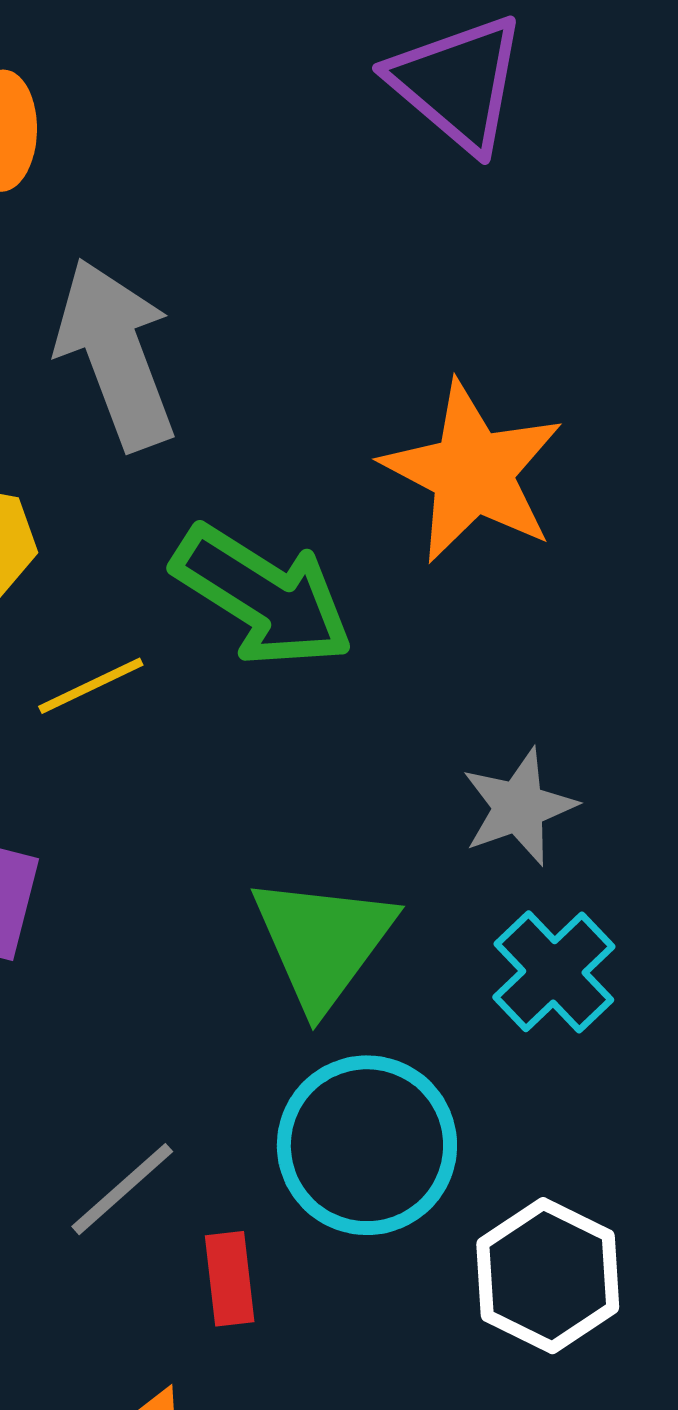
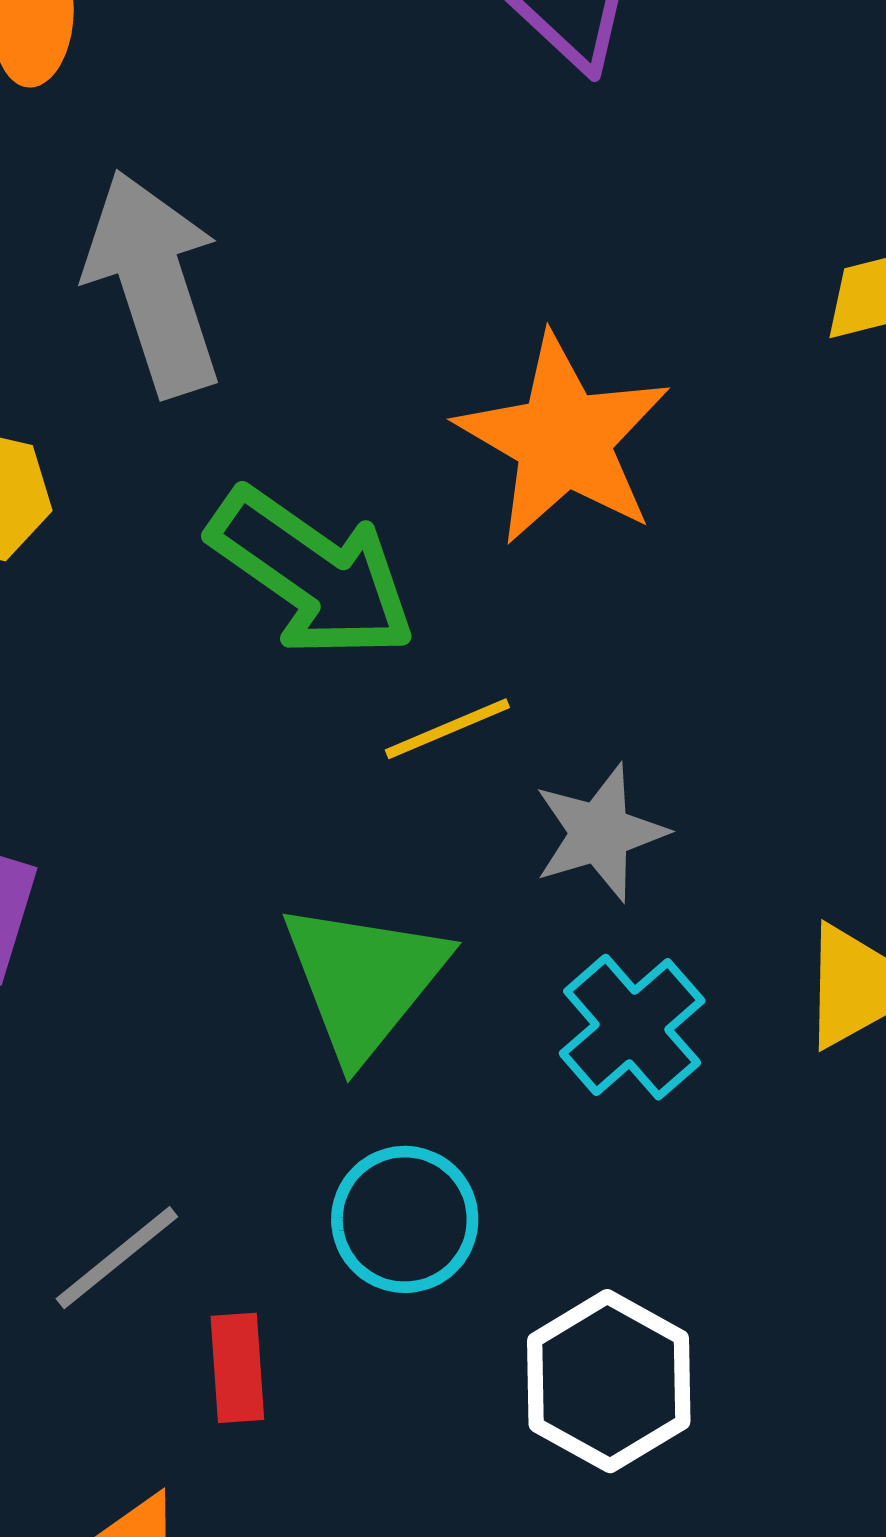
yellow line: (91, 686) -> (447, 729), moved
cyan circle: (367, 1145) -> (405, 1219), size x0.7

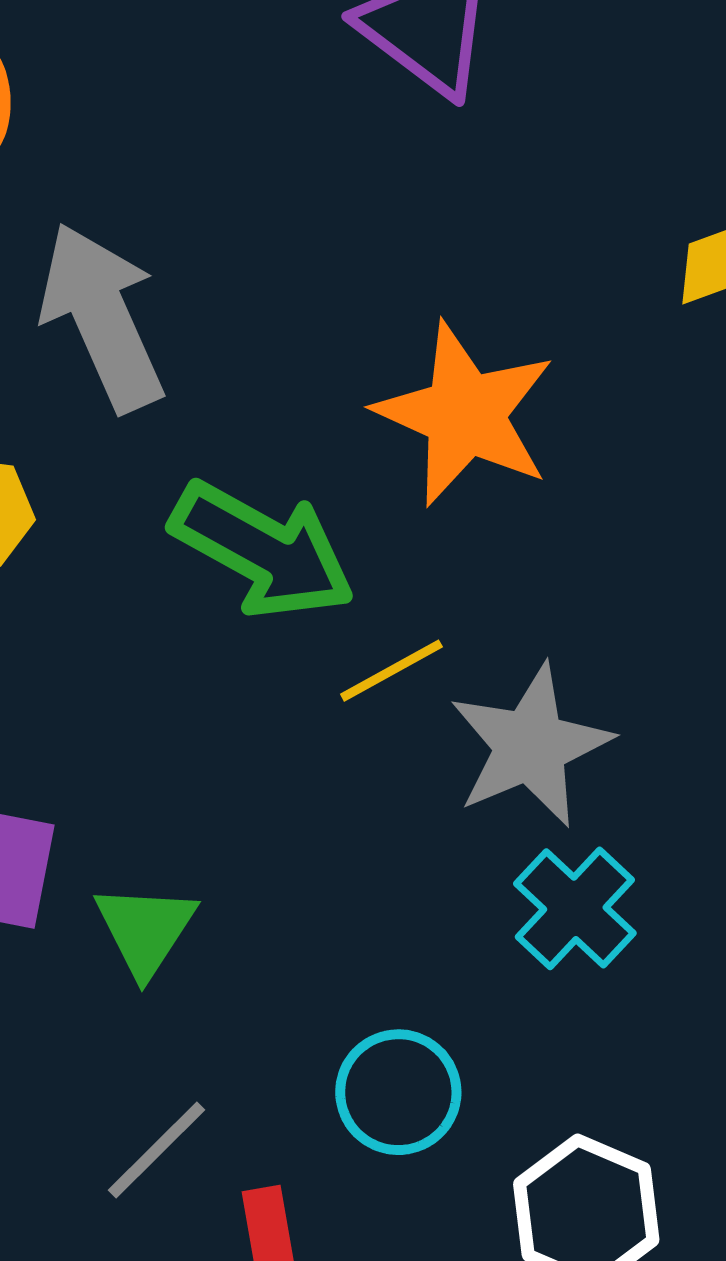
gray star: (600, 833) -> (530, 746), size x1.4
green triangle: (364, 980) -> (145, 930), moved, size x0.7

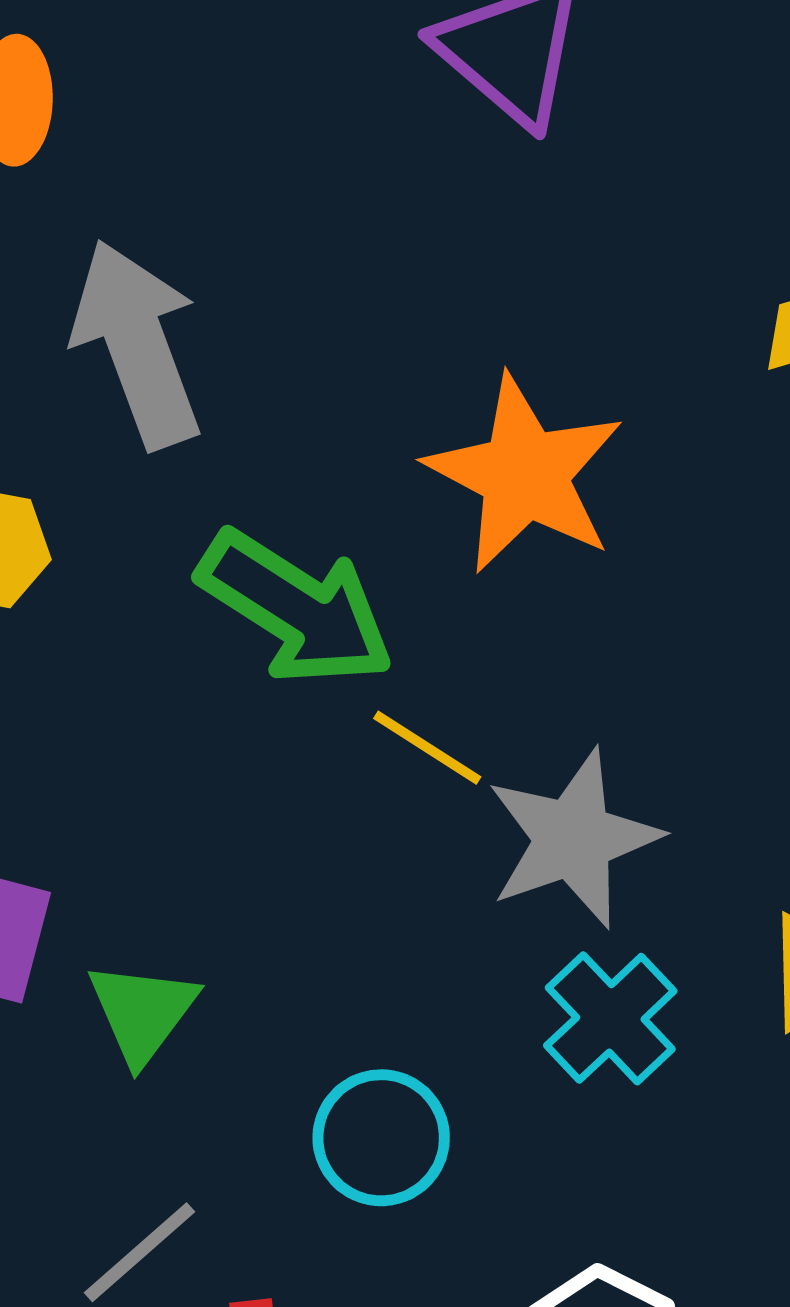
yellow line: (391, 671) -> (427, 748), turned 58
cyan circle: (398, 1092) -> (381, 1138), moved

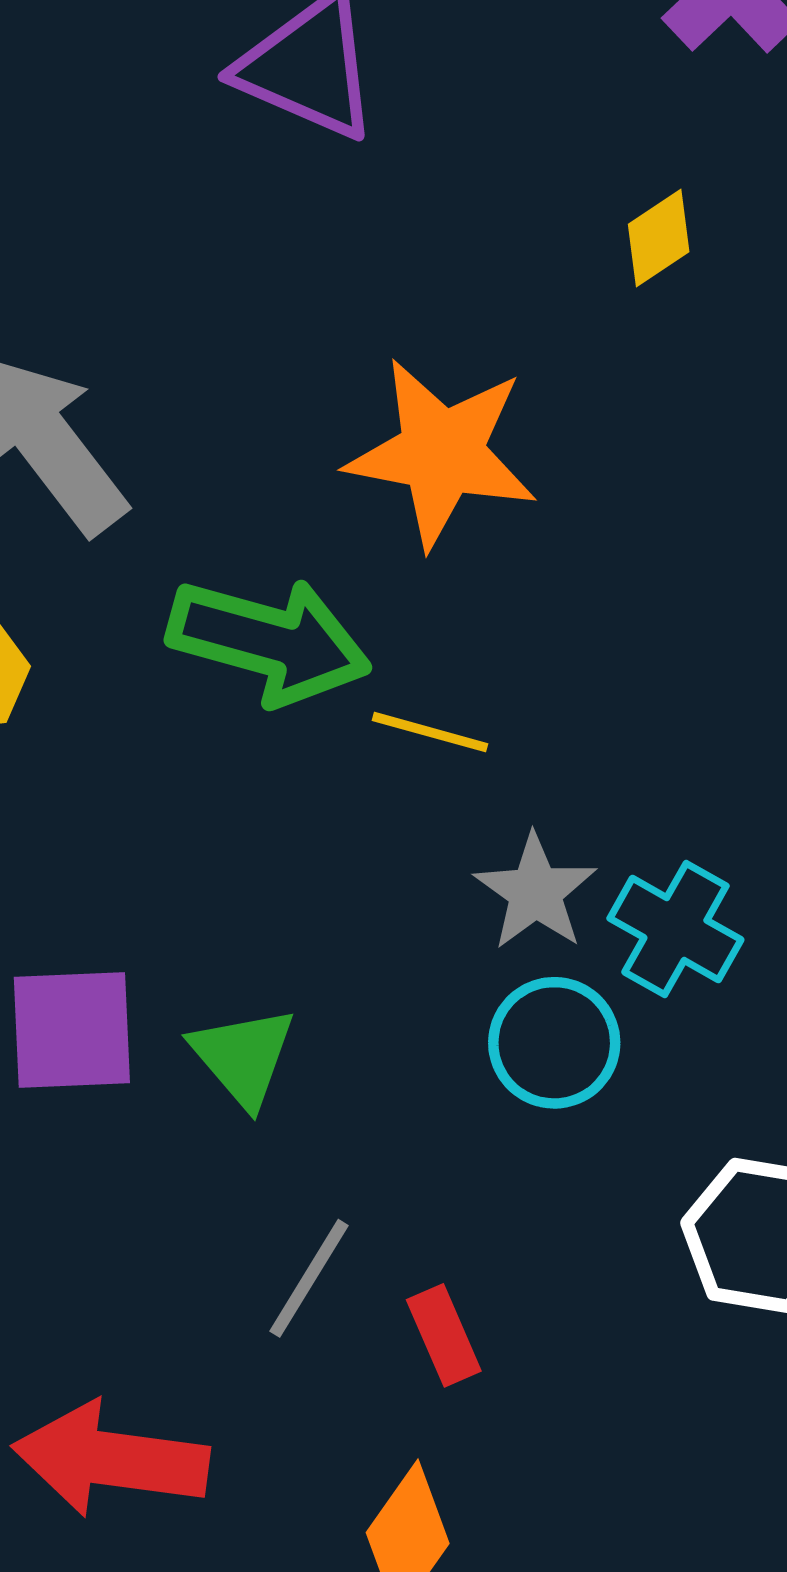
gray star: (573, 839) -> (535, 892), moved, size x0.7
cyan circle: (381, 1138) -> (554, 1043), moved

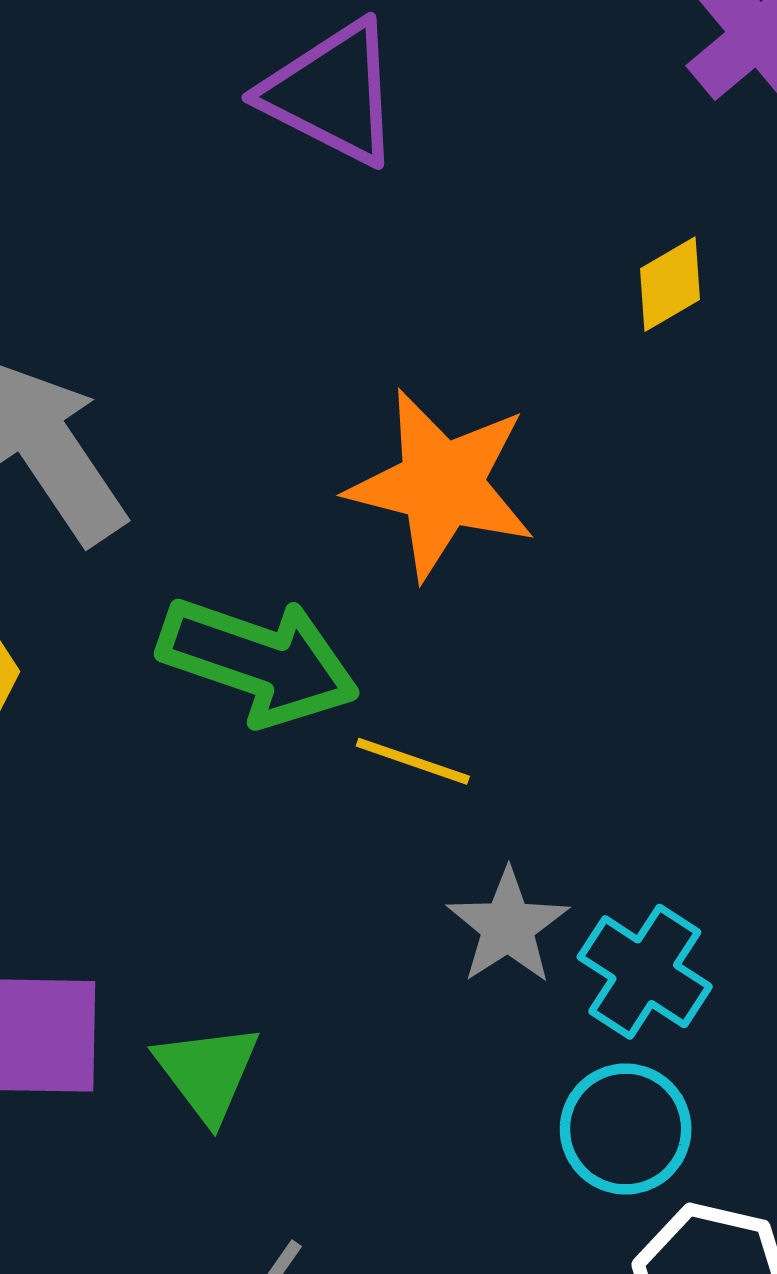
cyan circle: (554, 1043) -> (626, 1129), moved

